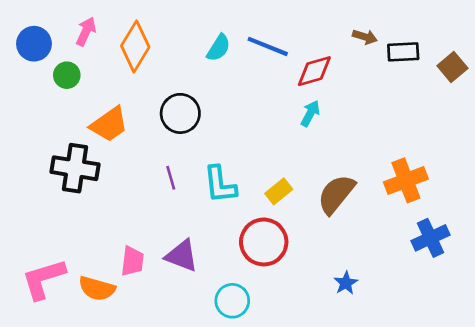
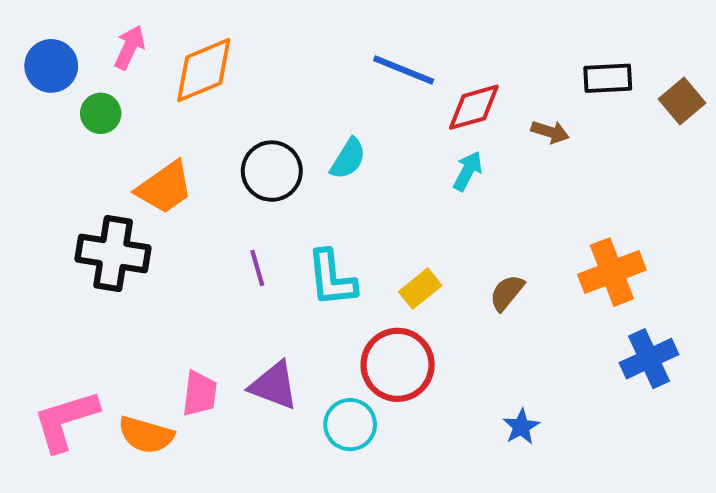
brown arrow: (365, 37) -> (550, 132), moved
orange diamond: (135, 46) -> (204, 70), turned 36
cyan semicircle: (219, 48) -> (348, 159), moved
brown semicircle: (336, 194) -> (507, 293), size x0.6
cyan circle: (232, 301) -> (350, 425), moved

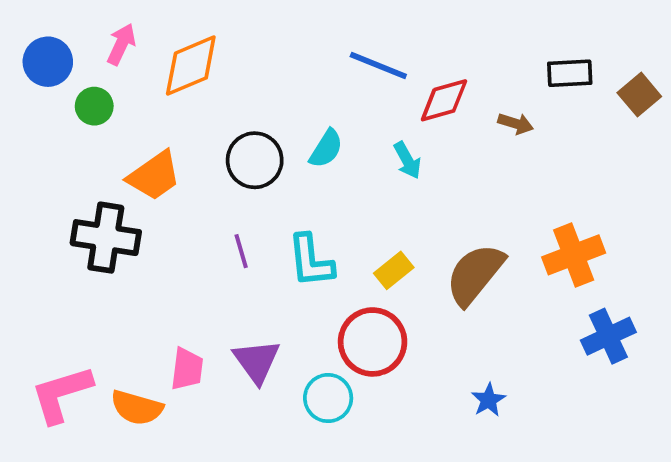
cyan arrow: (468, 171) -> (407, 160), moved, turned 123
brown semicircle: (507, 293) -> (475, 274), size x1.8
purple triangle: (274, 385) -> (257, 361), turned 33

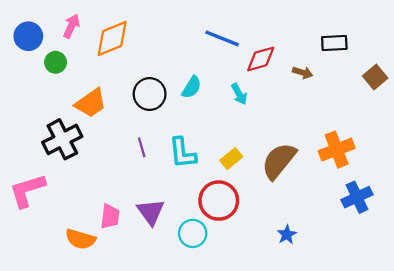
brown square: (639, 95) -> (375, 77), moved
black cross: (106, 238) -> (62, 139), turned -36
pink L-shape: (61, 394) -> (27, 190), moved

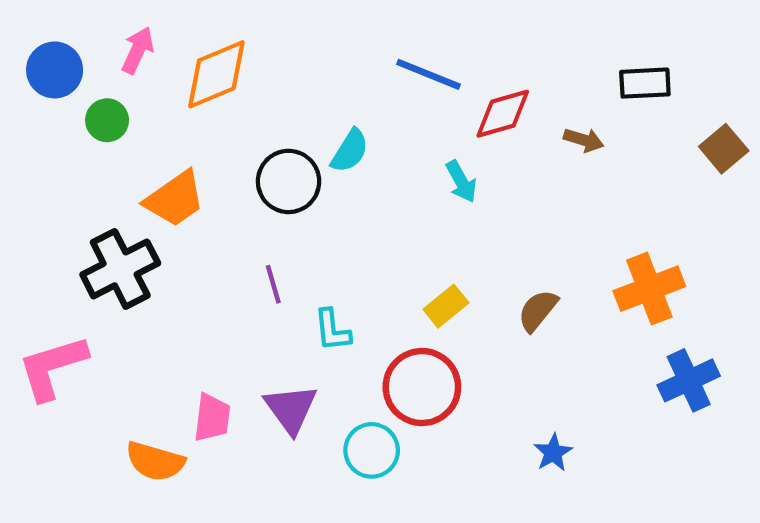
cyan semicircle: (192, 87) -> (350, 151), moved
cyan L-shape: (182, 153) -> (332, 330), moved, size x0.7
brown semicircle: (279, 161) -> (538, 310), size x0.6

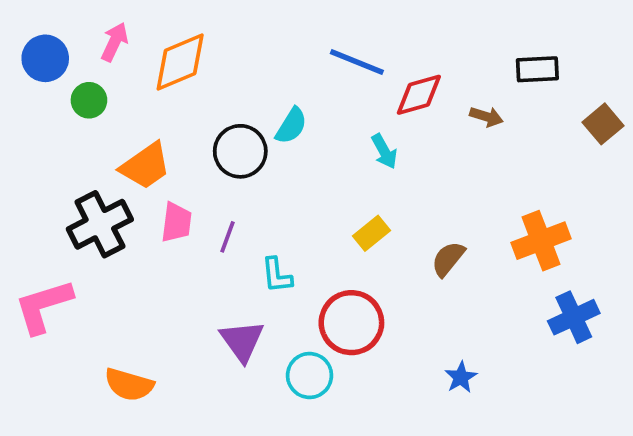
purple line: (273, 284) -> (227, 237), turned 36
yellow rectangle: (446, 306) -> (371, 233), moved
pink trapezoid: (212, 418) -> (176, 222), moved

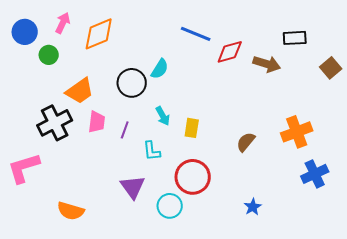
brown arrow: (486, 117) -> (267, 64), size x1.5
cyan arrow: (384, 151) -> (163, 116), moved
yellow rectangle: (371, 233) -> (192, 128), moved, turned -42

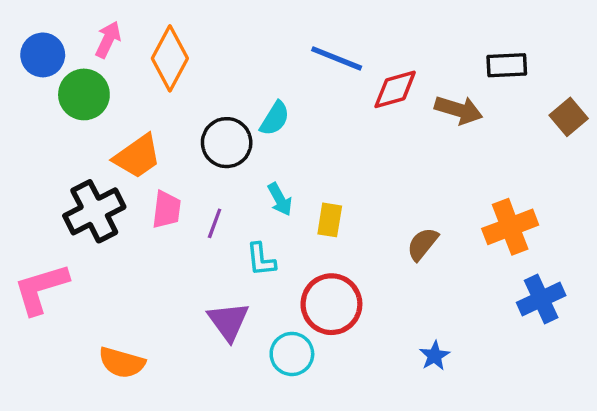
orange diamond: (99, 34) -> (170, 58), turned -39
green circle: (49, 55) -> (84, 94), size x1.5

